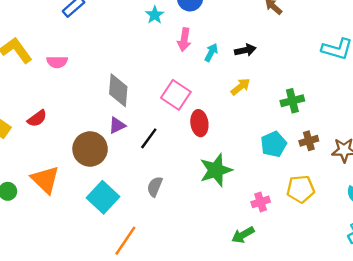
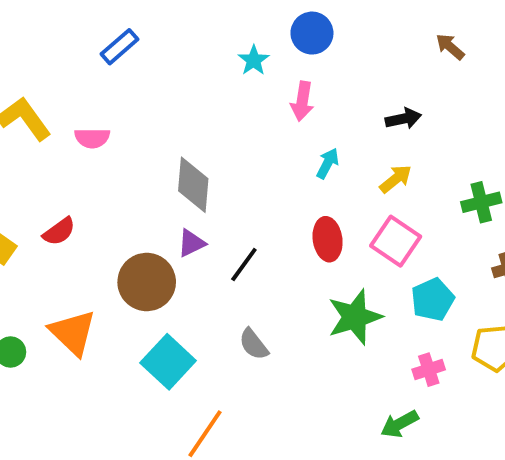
cyan arrow: (211, 53) -> (328, 163), moved
pink square: (176, 95) -> (396, 241), moved
cyan pentagon: (274, 144) -> (433, 300), moved
gray semicircle: (155, 187) -> (254, 344), turned -60

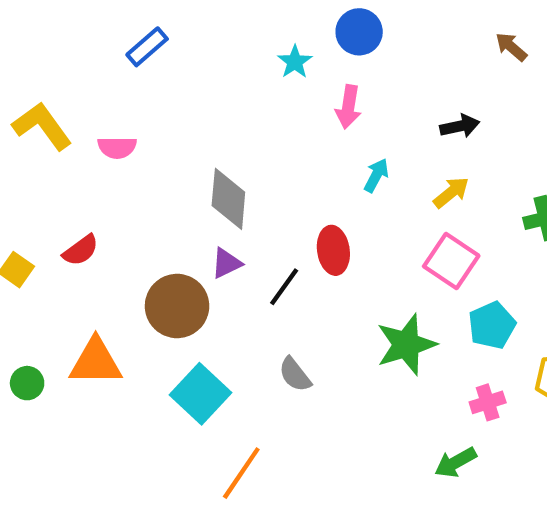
red ellipse: (328, 239) -> (333, 250), moved
orange triangle: (73, 333) -> (96, 362), turned -44

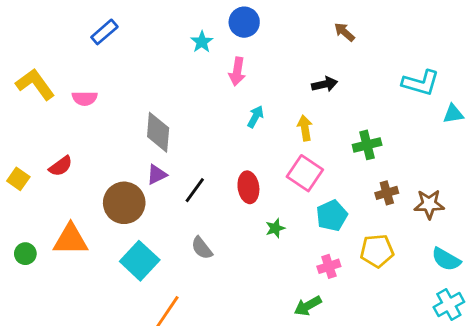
black arrow: (460, 126) -> (325, 84), moved
yellow arrow: (451, 192) -> (305, 128), turned -60
red ellipse: (333, 250) -> (248, 187), moved
green star: (406, 345) -> (275, 228), size x0.5

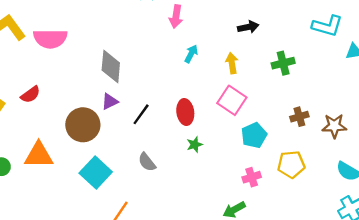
pink semicircle: (85, 98) -> (50, 39), size x1.6
green cross: (367, 145) -> (283, 63), moved
green star: (275, 228) -> (195, 145), moved

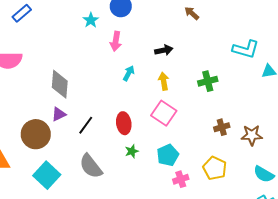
black arrow: (248, 27) -> (164, 50), moved
cyan pentagon: (254, 135) -> (168, 155), moved
gray semicircle: (147, 162) -> (91, 166), size x1.5
yellow pentagon: (291, 164) -> (215, 168), turned 30

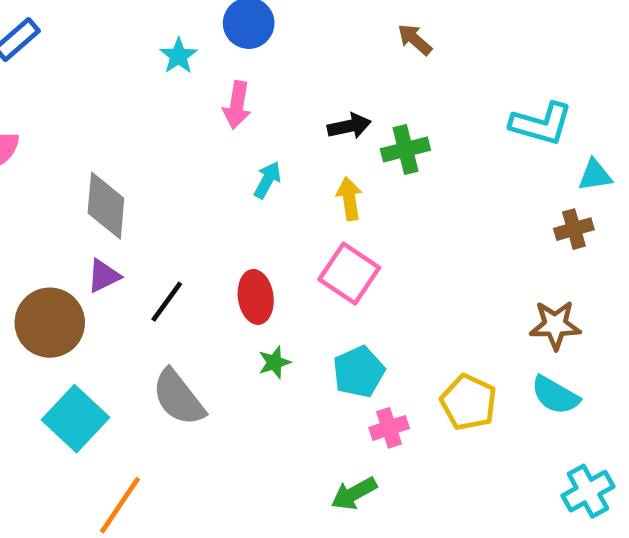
green cross: (208, 81) -> (405, 150), moved
brown cross: (222, 127) -> (574, 229), moved
cyan semicircle: (264, 174) -> (555, 395), moved

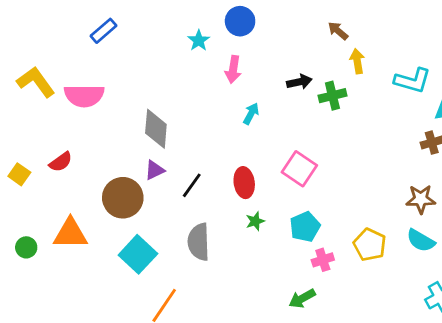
yellow arrow: (349, 199) -> (357, 61), moved
gray semicircle: (178, 398) -> (199, 242), turned 36

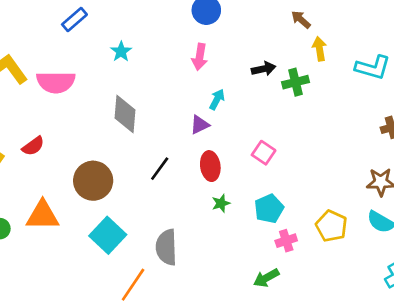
cyan star: (199, 40) -> (121, 52), moved
pink square: (299, 169) -> (264, 153), size x0.7
purple triangle: (155, 170) -> (200, 125), moved
gray semicircle: (199, 242) -> (166, 247), moved

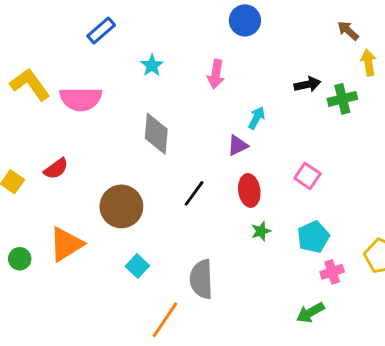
pink arrow: (200, 57) -> (216, 74), moved
orange triangle: (43, 215) -> (66, 244), turned -32
cyan square: (108, 235) -> (137, 266), size x0.6

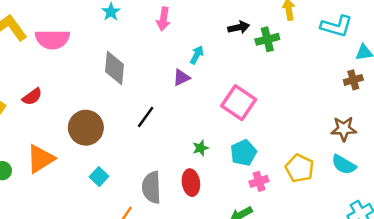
pink square: (307, 176) -> (239, 103), size x1.6
red ellipse: (249, 190) -> (191, 183), moved

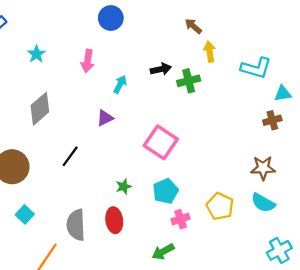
cyan arrow: (197, 55) -> (120, 84), moved
gray diamond: (115, 68) -> (40, 109), turned 44

